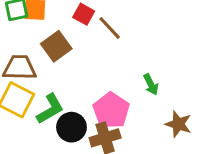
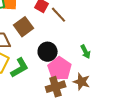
brown star: (178, 124) -> (82, 82), moved
black circle: (71, 127) -> (48, 52), moved

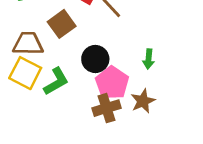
green arrow: (86, 52) -> (149, 59), turned 32
brown star: (82, 82) -> (143, 101), turned 30

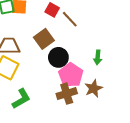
brown square: (62, 24) -> (44, 39), moved
green L-shape: (56, 81) -> (21, 99), moved

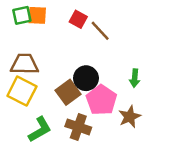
brown square: (44, 39) -> (68, 92), moved
brown cross: (67, 94) -> (78, 127), moved, turned 36

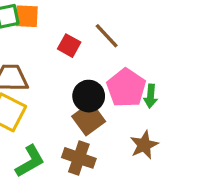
red square: (78, 19) -> (69, 46), moved
brown square: (68, 92) -> (89, 119), moved
pink pentagon: (101, 100) -> (126, 88), moved

